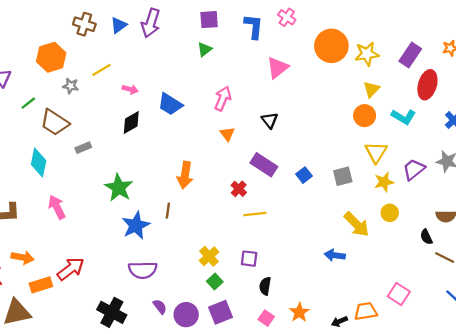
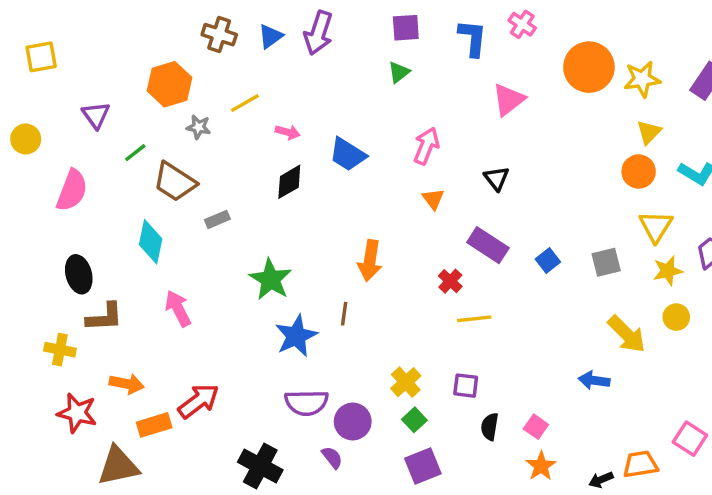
purple circle: (186, 315) -> (353, 422), moved
pink square: (266, 318) -> (536, 427), moved

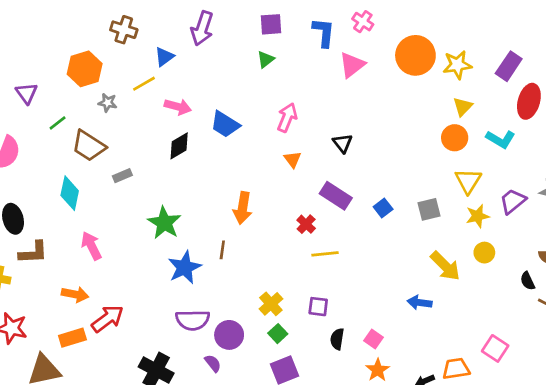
blue triangle: (271, 36) -> (164, 57), moved
pink triangle: (508, 100) -> (352, 65), moved
pink arrow: (288, 132) -> (178, 107), size x1.4
orange arrow: (127, 384) -> (75, 294), moved

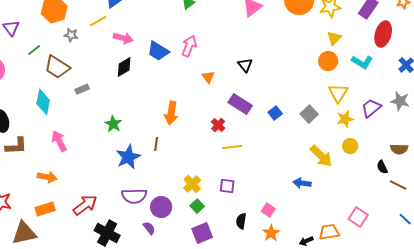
pink arrow: (287, 117) -> (189, 46), moved
gray square: (429, 209) -> (309, 114), turned -30
green star: (164, 223) -> (113, 124), size x0.7
red arrow: (108, 319) -> (85, 205), moved
black semicircle: (337, 339) -> (241, 221), moved

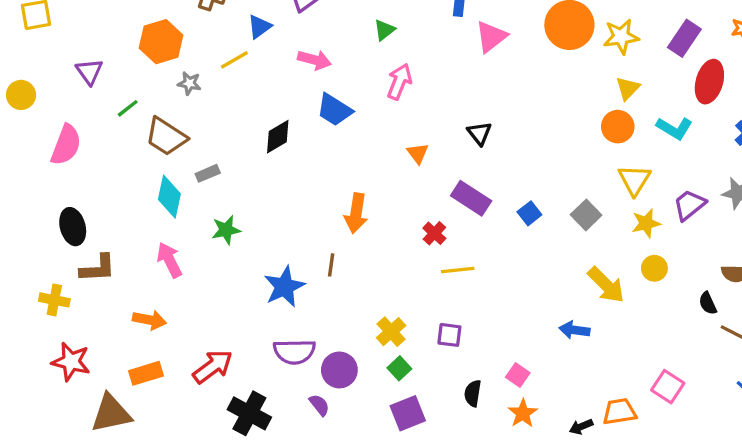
pink arrow: (123, 38) -> (314, 60), moved
pink arrow: (189, 46) -> (399, 82), moved
cyan diamond: (43, 102) -> (169, 197), moved
green star: (113, 124) -> (226, 230), moved, turned 30

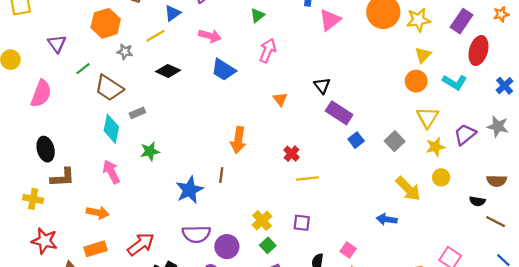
black diamond: (278, 137) -> (168, 71), moved, turned 55
purple rectangle: (471, 198) -> (339, 113), moved
black semicircle: (708, 303) -> (477, 201), turned -56

